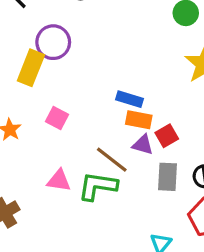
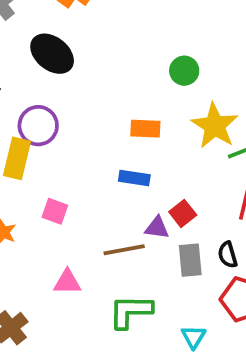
orange rectangle: (139, 120) -> (145, 129), moved
brown line: (112, 160) -> (124, 250), turned -40
green L-shape: (98, 186) -> (130, 311), moved

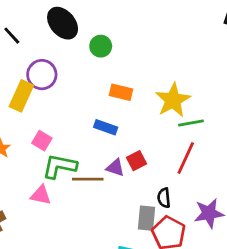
green circle: (184, 71) -> (101, 46), moved
gray rectangle: (190, 260) -> (146, 218), moved
green L-shape: (130, 311) -> (60, 166), moved

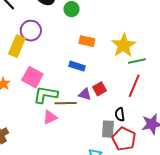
pink square: (42, 141) -> (32, 77), size x1.5
pink triangle: (41, 195) -> (50, 117), moved, turned -35

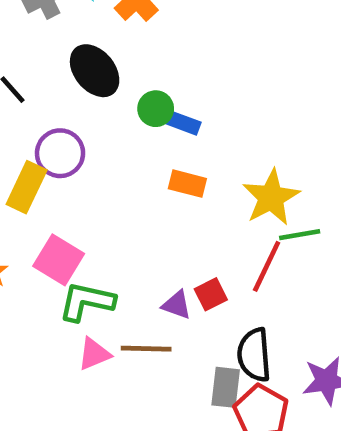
blue rectangle: (77, 66) -> (181, 122), moved
red line: (134, 86) -> (267, 266), moved
brown line: (66, 103) -> (146, 349), moved
black semicircle: (120, 114) -> (254, 355), size x1.6

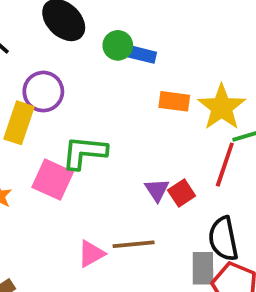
orange rectangle: (187, 184) -> (174, 101), moved
green L-shape: (87, 302) -> (84, 152), moved
purple triangle: (177, 305) -> (157, 190), moved, turned 44

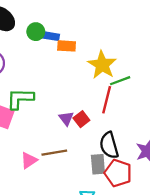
orange rectangle: (174, 101) -> (67, 46), moved

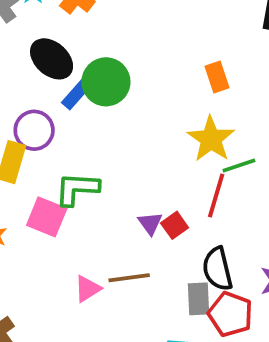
green circle: (36, 32) -> (106, 82), size x1.6
blue rectangle: (50, 36) -> (76, 95), moved, turned -60
orange rectangle: (67, 46) -> (217, 77), moved, turned 66

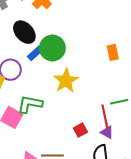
yellow star: (211, 139) -> (66, 81), moved
red line: (216, 196) -> (105, 117), turned -35
purple triangle: (150, 223) -> (107, 132), moved, turned -32

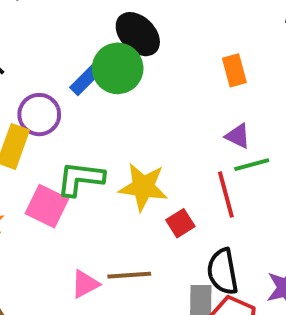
black ellipse: (24, 32) -> (138, 34), moved
yellow star: (66, 81) -> (143, 187), moved, turned -30
purple triangle: (107, 132) -> (238, 136), moved

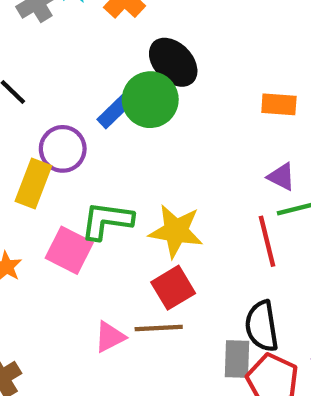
orange rectangle: (234, 70) -> (279, 104), turned -72
red square: (180, 223) -> (173, 288), moved, size x1.4

